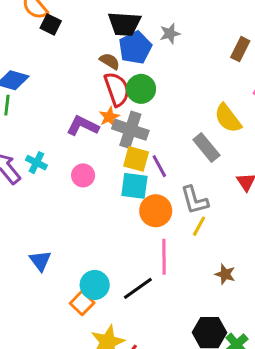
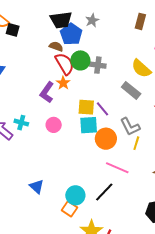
purple L-shape: (83, 126) -> (47, 92), turned -70
gray cross: (130, 130) -> (98, 65), moved, size x0.7
pink line: (164, 257) -> (117, 168), turned -55

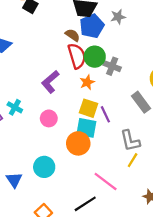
orange star: (63, 83) -> (87, 82), moved
orange circle: (106, 139) -> (78, 143), moved
cyan circle: (75, 195) -> (44, 167), moved

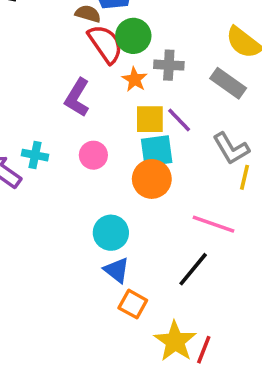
gray cross: (112, 66) -> (169, 65), moved
blue triangle: (14, 180) -> (117, 270), moved

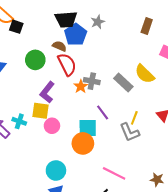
green circle: (133, 36) -> (35, 60), moved
gray cross: (169, 65) -> (92, 81), moved
gray rectangle: (228, 83) -> (123, 82), moved
yellow square: (150, 119) -> (40, 111), moved
yellow line: (245, 177) -> (134, 118), moved

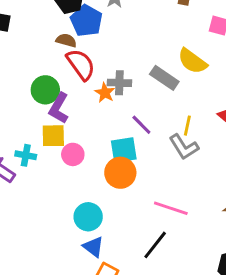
green circle: (35, 60) -> (45, 90), moved

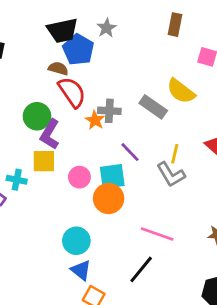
pink circle: (73, 154) -> (79, 177), moved

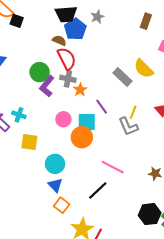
gray cross: (109, 111) -> (68, 79), moved
orange star: (95, 120) -> (80, 90), moved
yellow square: (44, 161) -> (29, 142), moved

